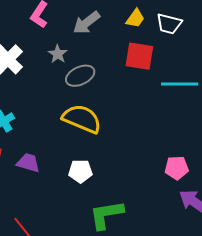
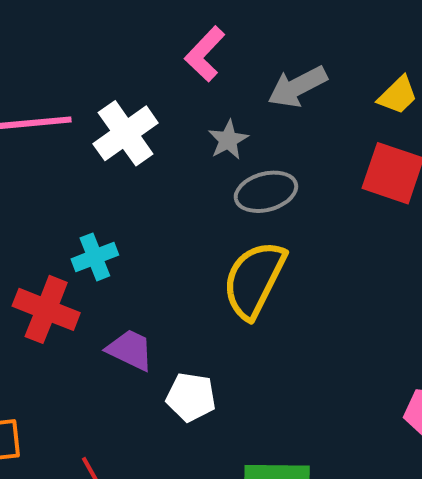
yellow semicircle: (82, 119) -> (254, 280), turned -96
white pentagon: (80, 171) -> (191, 397), moved

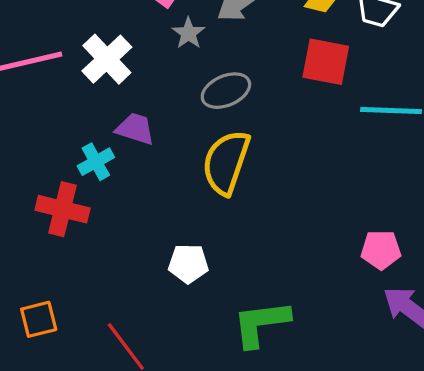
gray star: (228, 140) -> (188, 33), moved
purple trapezoid: (130, 350) -> (135, 129), moved

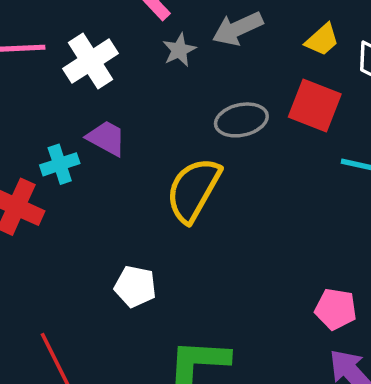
gray ellipse: (226, 91) -> (241, 120), moved

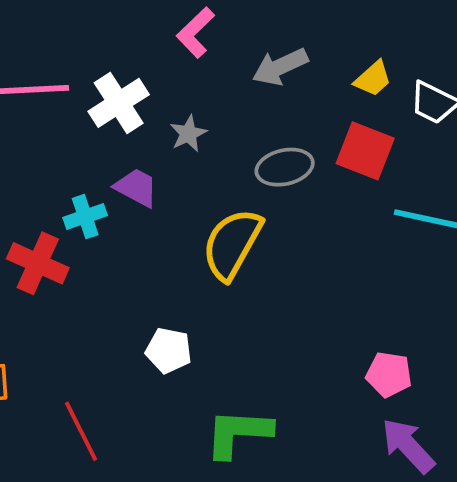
gray star: (179, 50) -> (188, 134), moved

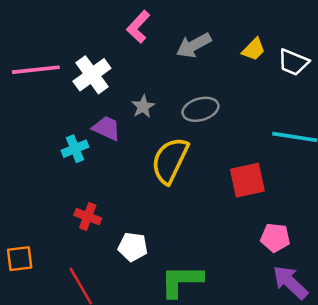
gray star: (188, 134) -> (143, 107), moved
red square: (365, 151) -> (247, 180), moved, turned -30
red cross: (38, 263) -> (88, 217), moved, size x0.7
white pentagon: (169, 351) -> (133, 247), moved

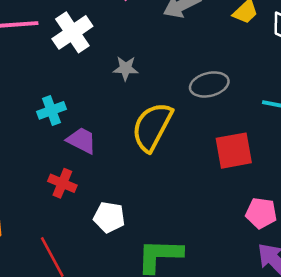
gray star: (143, 107) -> (126, 68), turned 30
gray ellipse: (200, 109) -> (209, 84), moved
purple trapezoid: (107, 128) -> (82, 140), moved

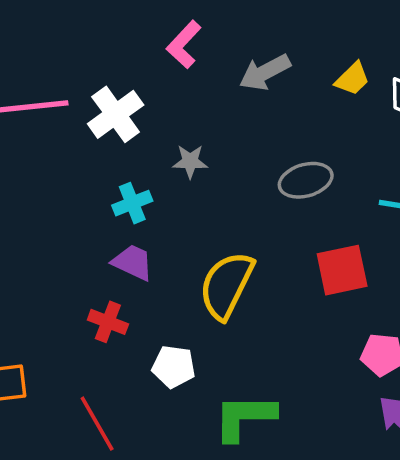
cyan cross: (51, 110) -> (132, 203), moved
yellow semicircle: (152, 127) -> (226, 285), moved

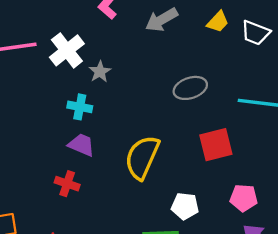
gray star: (190, 161) -> (100, 72), moved, turned -30
cyan cross: (132, 203) -> (80, 107), turned 35
white pentagon: (174, 367) -> (185, 206), moved

